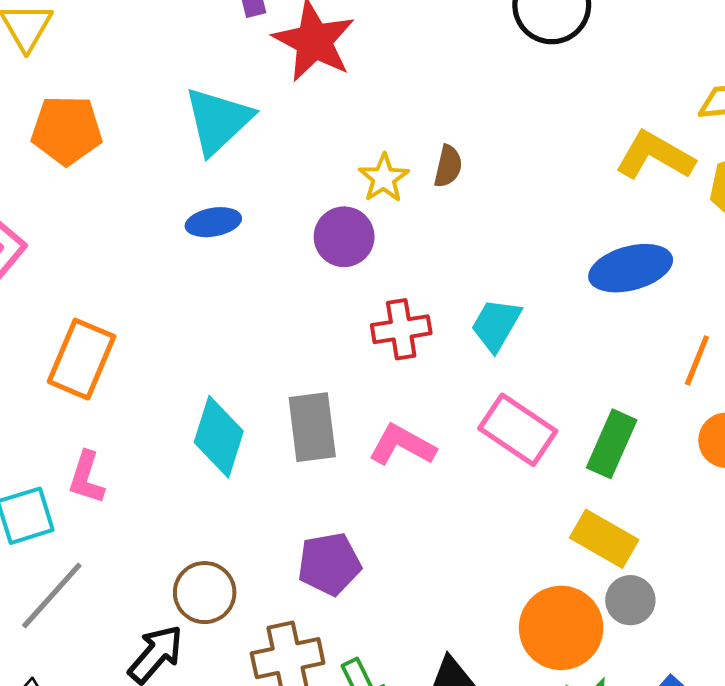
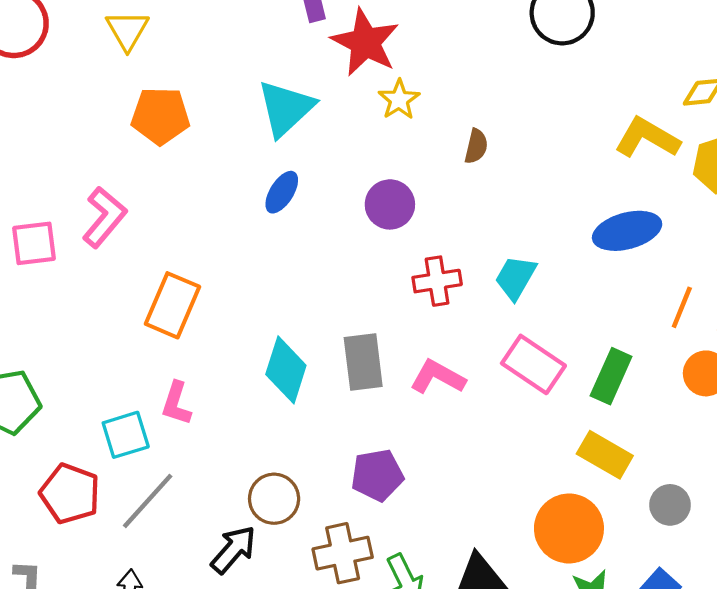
yellow star: (384, 178) -> (399, 100), moved
blue ellipse: (213, 222) -> (282, 192), turned -48
gray circle: (630, 600) -> (670, 505), moved

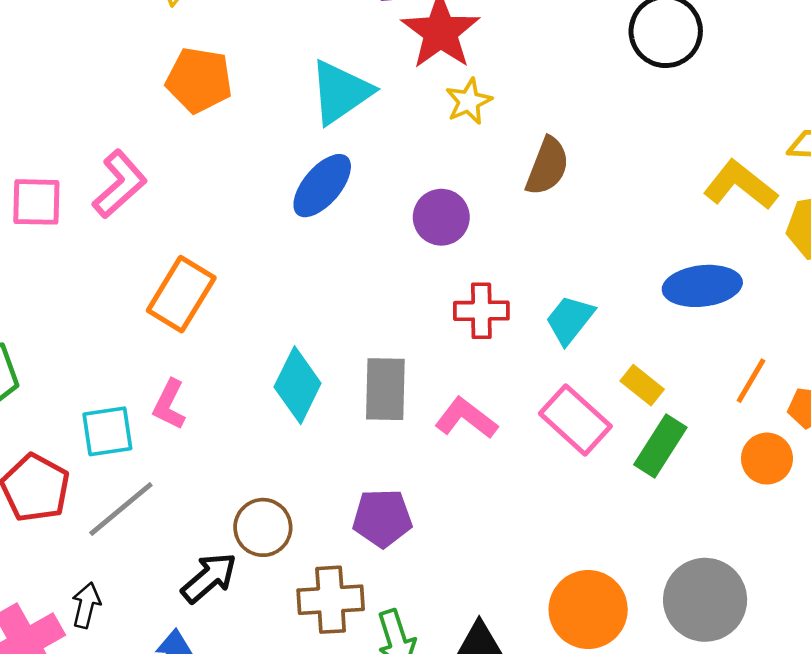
brown semicircle: (476, 146) -> (547, 166), size x1.5
blue ellipse: (282, 192) -> (322, 186), size x1.4
yellow rectangle: (605, 455) -> (642, 385), moved, size x0.7
gray circle: (670, 505) -> (705, 600), size x1.8

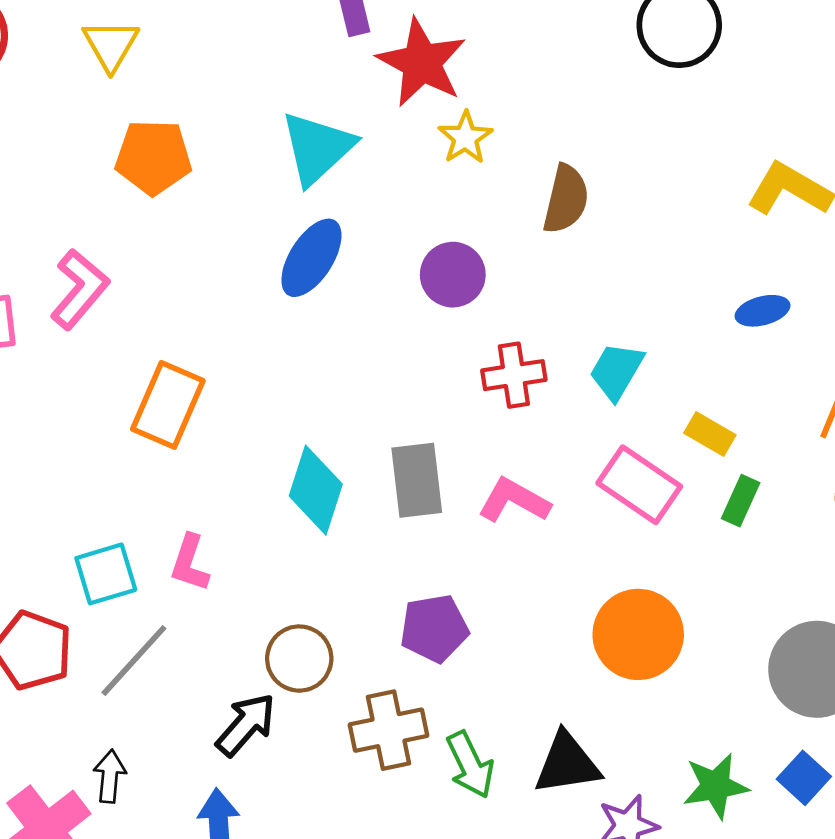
blue ellipse: (702, 286) -> (763, 311), size x0.6
pink L-shape: (169, 405) -> (190, 563), moved
green rectangle: (660, 446) -> (741, 501), size x0.7
orange circle: (588, 609) -> (638, 634), moved

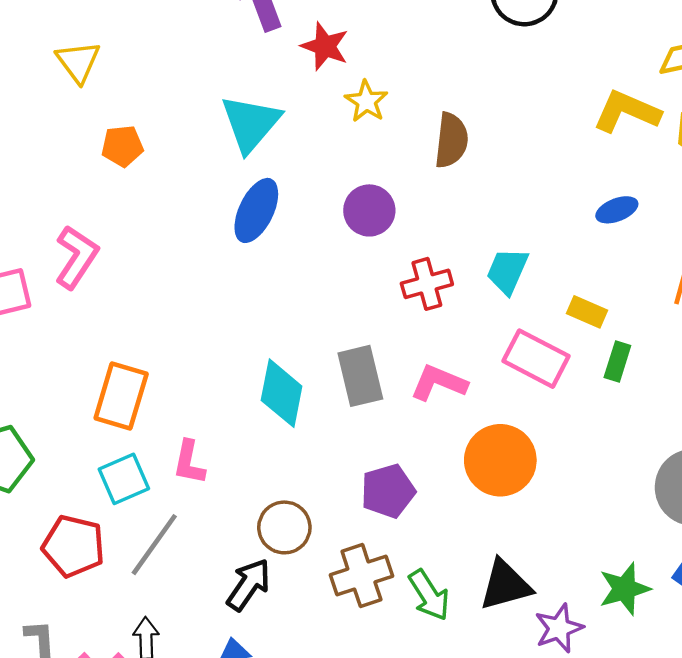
red star: (422, 63) -> (325, 46), size x0.7
orange pentagon: (153, 157) -> (122, 146), size x0.7
orange rectangle: (168, 405) -> (121, 396), moved
orange circle: (638, 634) -> (500, 460), moved

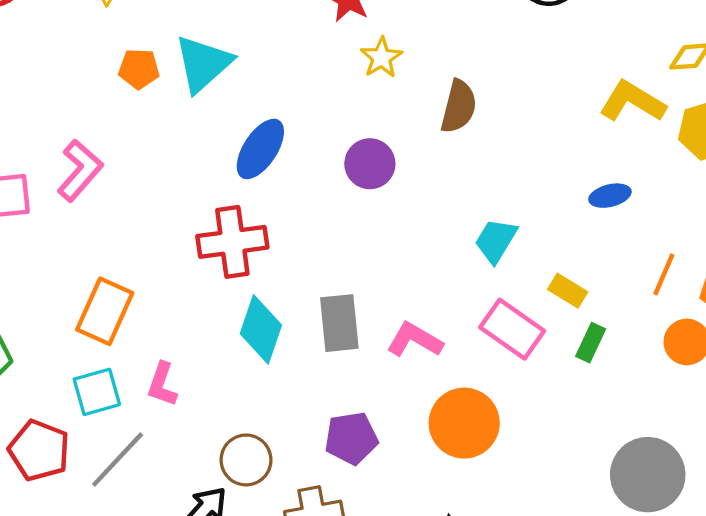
cyan triangle: (251, 123) -> (203, 64), moved
red cross: (427, 284) -> (232, 242), moved, size x1.4

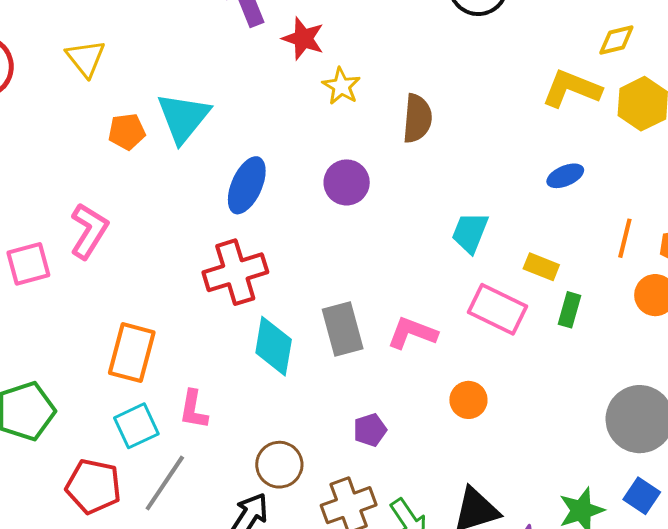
orange circle: (464, 423) -> (468, 400), size x0.6
purple pentagon: (351, 438) -> (370, 430), size x0.7

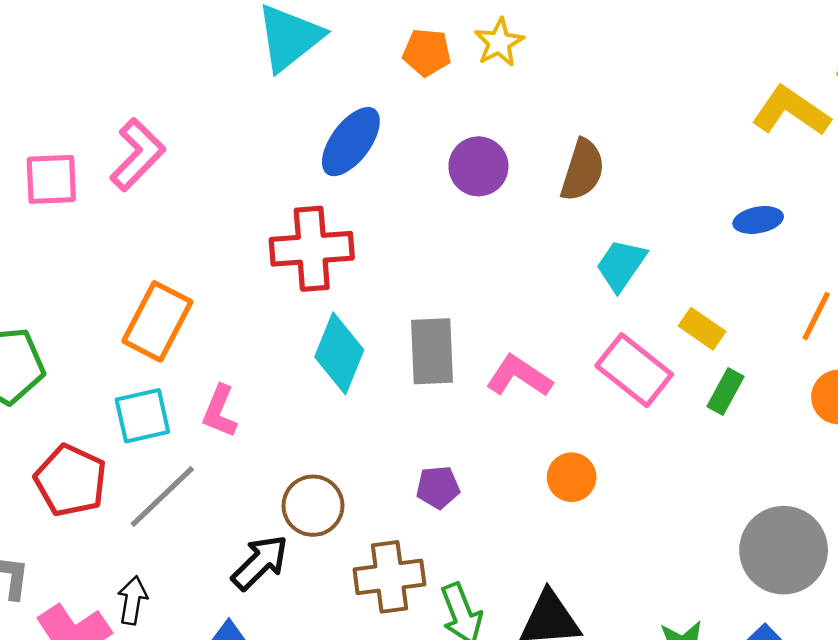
brown semicircle: (417, 118) -> (583, 170), moved
orange pentagon: (127, 132) -> (427, 52), moved

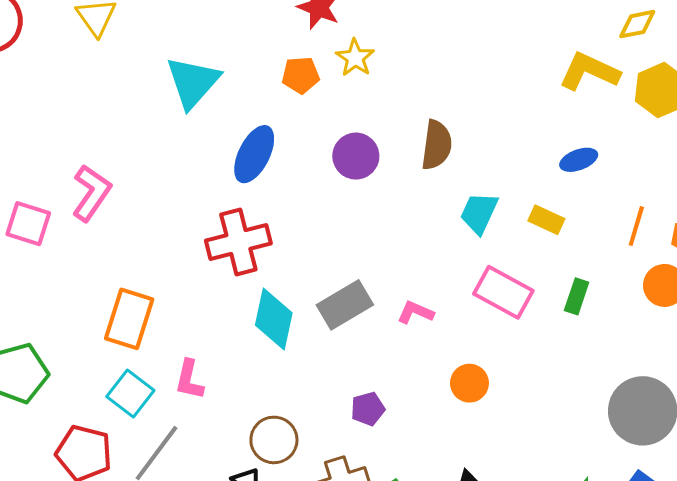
pink square: (51, 179) -> (28, 224), turned 30
yellow rectangle: (702, 329) -> (546, 220), moved
gray rectangle: (432, 351) -> (345, 305), turned 72
pink L-shape: (519, 376) -> (415, 312), size x0.7
cyan square: (142, 416) -> (130, 394), turned -30

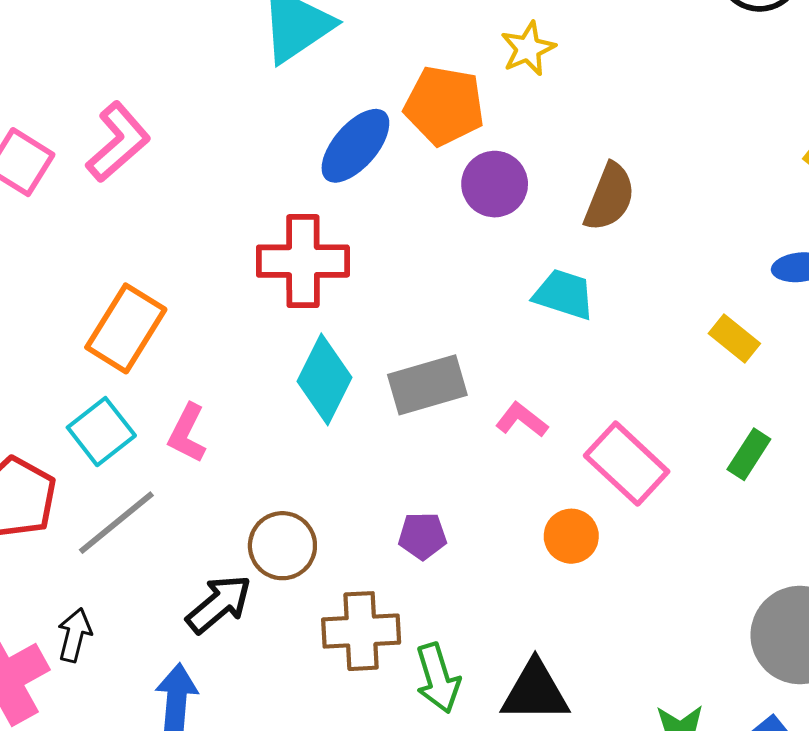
orange pentagon: (301, 75) -> (444, 106), moved, size x1.5
cyan trapezoid: (479, 213) -> (564, 294), moved, turned 69
pink rectangle: (503, 292) -> (627, 464), moved

